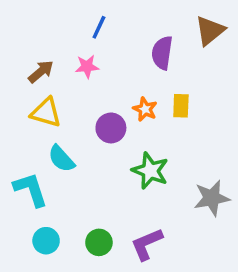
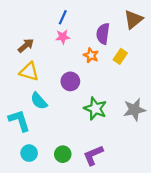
pink star: (87, 67) -> (63, 37), moved
yellow rectangle: (181, 106) -> (120, 56), moved, turned 32
orange star: (145, 109) -> (91, 55), moved
gray star: (212, 198) -> (134, 110), moved

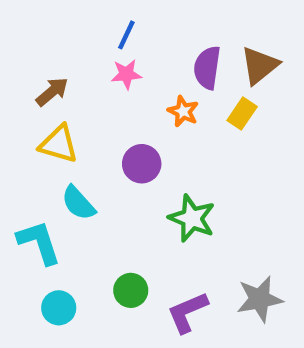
brown triangle: (133, 19) -> (260, 65), moved
gray star: (134, 110) -> (260, 299), moved
green circle: (63, 154) -> (131, 290), moved

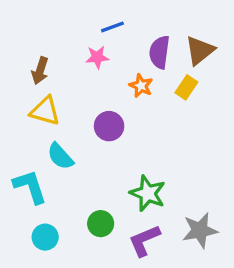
blue line: (126, 35) -> (112, 27), moved, turned 45
brown arrow: (52, 92) -> (40, 71), turned 148
green star: (192, 218) -> (148, 193), moved

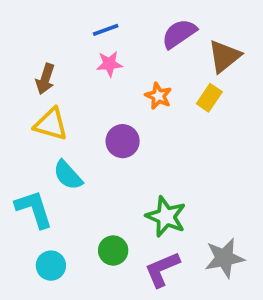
blue line: (112, 27) -> (106, 30), moved
purple semicircle: (159, 52) -> (179, 34), moved, turned 48

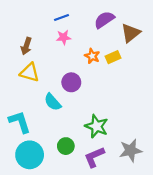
yellow rectangle: (209, 98) -> (113, 57), moved, turned 32
cyan semicircle: (68, 175) -> (53, 102), moved
cyan circle: (51, 266) -> (30, 155), size x1.6

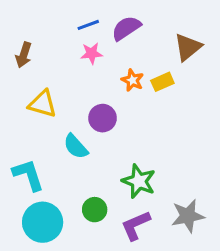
purple semicircle: (104, 20) -> (126, 28), moved
brown arrow: (26, 46) -> (24, 55), moved

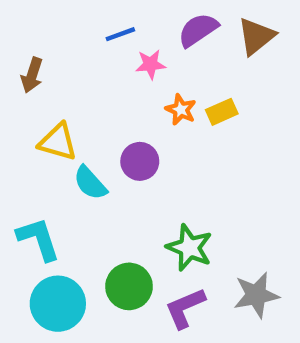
purple semicircle: (126, 28) -> (198, 30), moved
brown triangle: (188, 47) -> (256, 36), moved
pink star: (91, 53) -> (151, 64), moved
cyan semicircle: (76, 146) -> (90, 183), moved
green circle: (95, 210) -> (129, 286), size x1.4

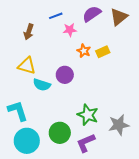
brown arrow: (32, 75) -> (29, 32), moved
cyan semicircle: (90, 183) -> (42, 85), turned -30
gray star: (256, 295) -> (119, 125), moved

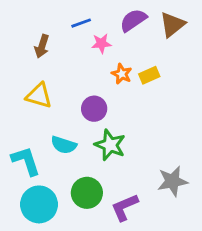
cyan semicircle: (42, 85) -> (64, 145), moved
green star: (88, 115) -> (110, 145), moved

